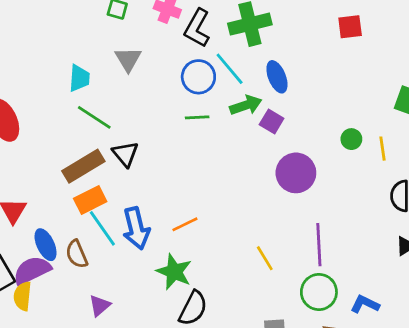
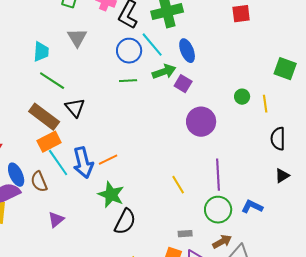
brown rectangle: (83, 166) -> (44, 117), turned 68
orange line: (185, 224) -> (108, 160), moved
blue L-shape: (365, 304) -> (252, 207), moved

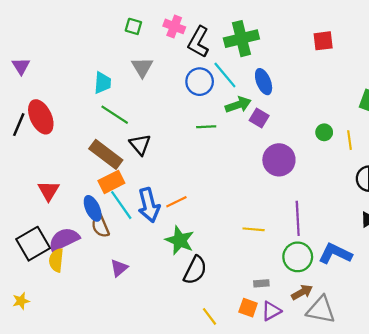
green line: (128, 81) -> (206, 127), moved
blue ellipse: (16, 175) -> (93, 208), moved
yellow line: (178, 185) -> (254, 229), turned -54
blue L-shape: (252, 207) -> (335, 254), size x1.4

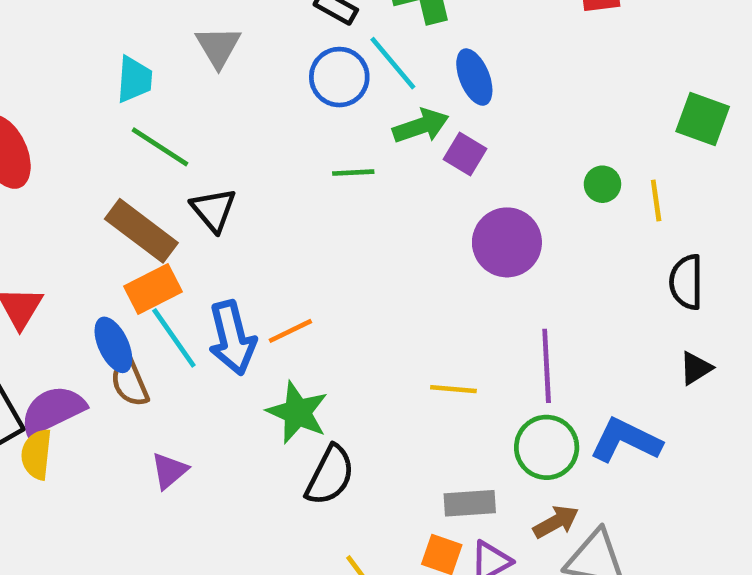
gray rectangle: (261, 283) -> (470, 503), size x1.5

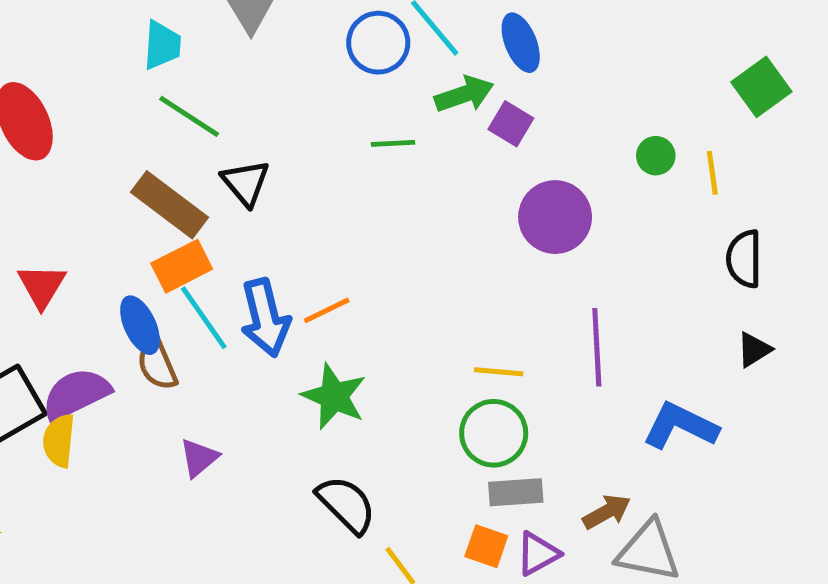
green square: (703, 119) -> (761, 87), turned 34
green circle: (547, 447) -> (494, 433), moved
black semicircle: (330, 475) -> (346, 504), moved, turned -72

